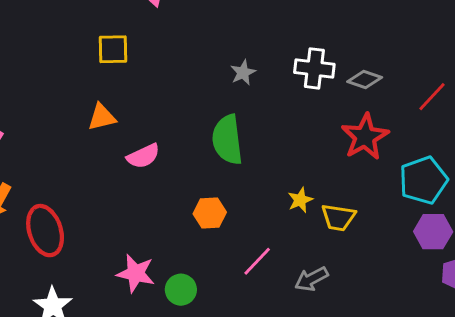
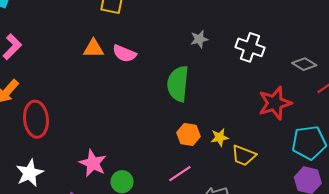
gray diamond: (365, 79) -> (304, 64), moved
pink semicircle: (143, 156) -> (124, 53), moved, turned 35
orange hexagon: (210, 213) -> (188, 134), moved

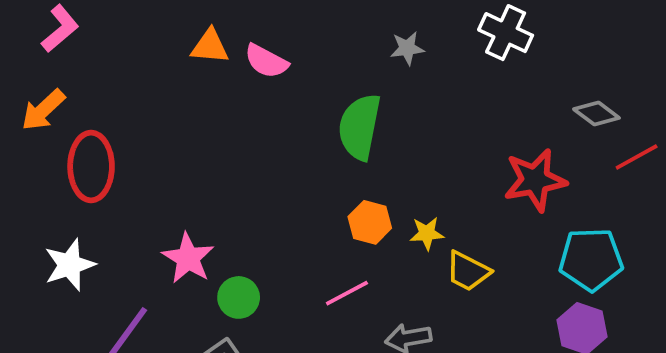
white cross: (250, 47) -> (506, 33), moved

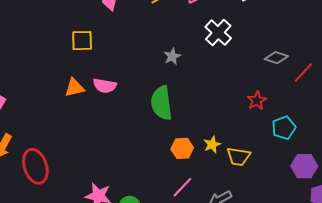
white cross: (506, 33) -> (218, 33), turned 36
red star: (535, 180) -> (257, 101), size x0.6
cyan pentagon: (591, 259) -> (284, 128), moved, size x0.7

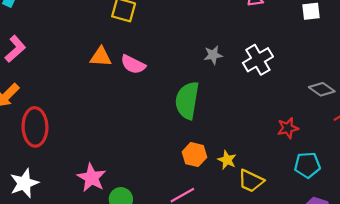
white cross: (218, 33) -> (258, 60), moved
yellow star: (212, 145) -> (227, 160), turned 30

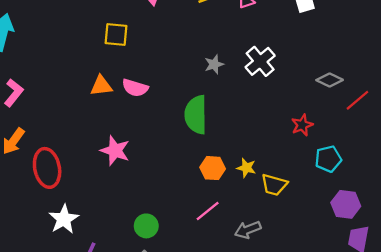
pink star: (92, 178) -> (115, 151), moved
white star: (24, 183) -> (64, 219), moved

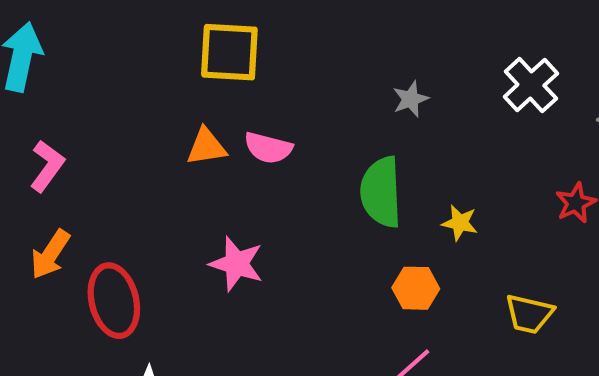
yellow square: (116, 35) -> (229, 52), size x1.4
white cross: (260, 61) -> (531, 85), moved
yellow star: (246, 168) -> (460, 223), moved

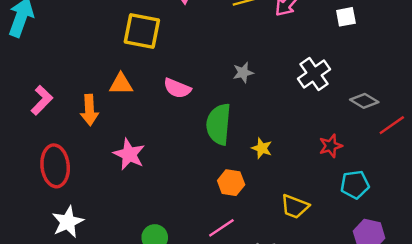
pink semicircle: (268, 148) -> (177, 88), moved
pink L-shape: (47, 166) -> (42, 100), moved
orange arrow: (50, 254) -> (89, 110), moved, turned -44

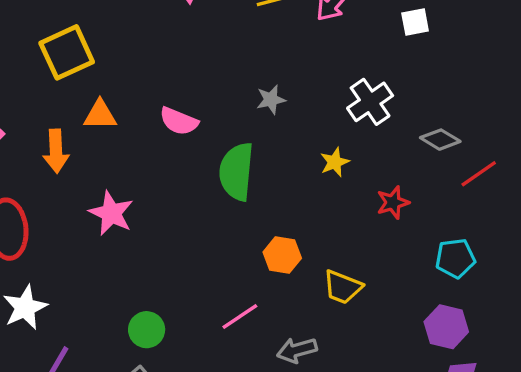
yellow square: (142, 31) -> (67, 52), moved, turned -36
yellow star: (262, 148) -> (335, 162), moved, turned 30
orange hexagon: (231, 183) -> (282, 255), moved
cyan pentagon: (355, 185) -> (455, 258), moved

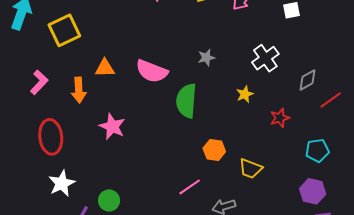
yellow square: (67, 52) -> (64, 30), moved
pink semicircle: (179, 121) -> (152, 71), size x1.4
gray diamond: (440, 140) -> (307, 80), turned -60
green circle: (147, 330) -> (109, 200), moved

